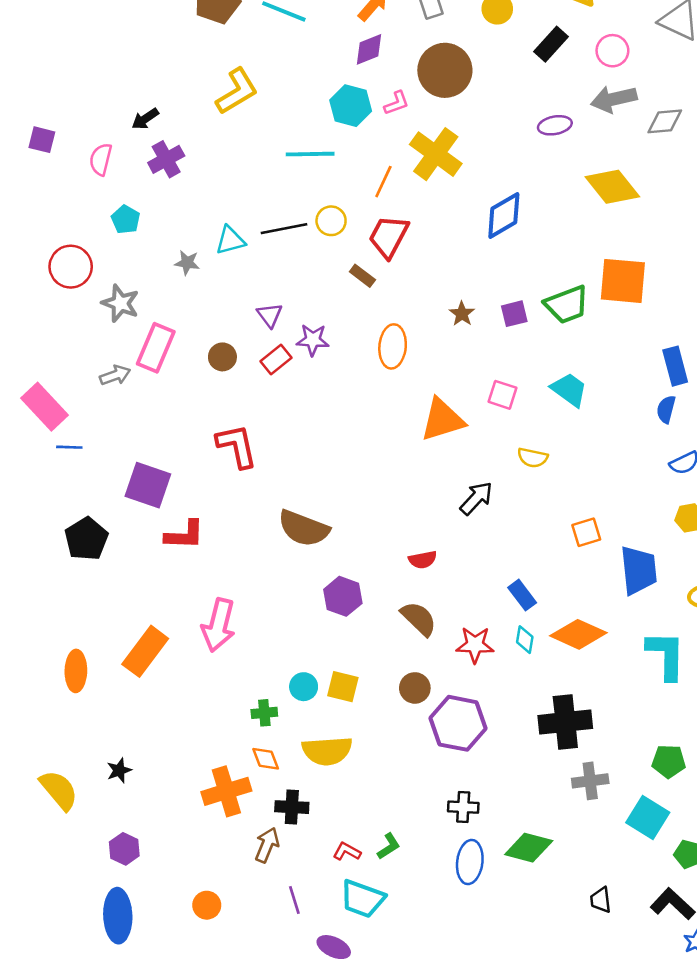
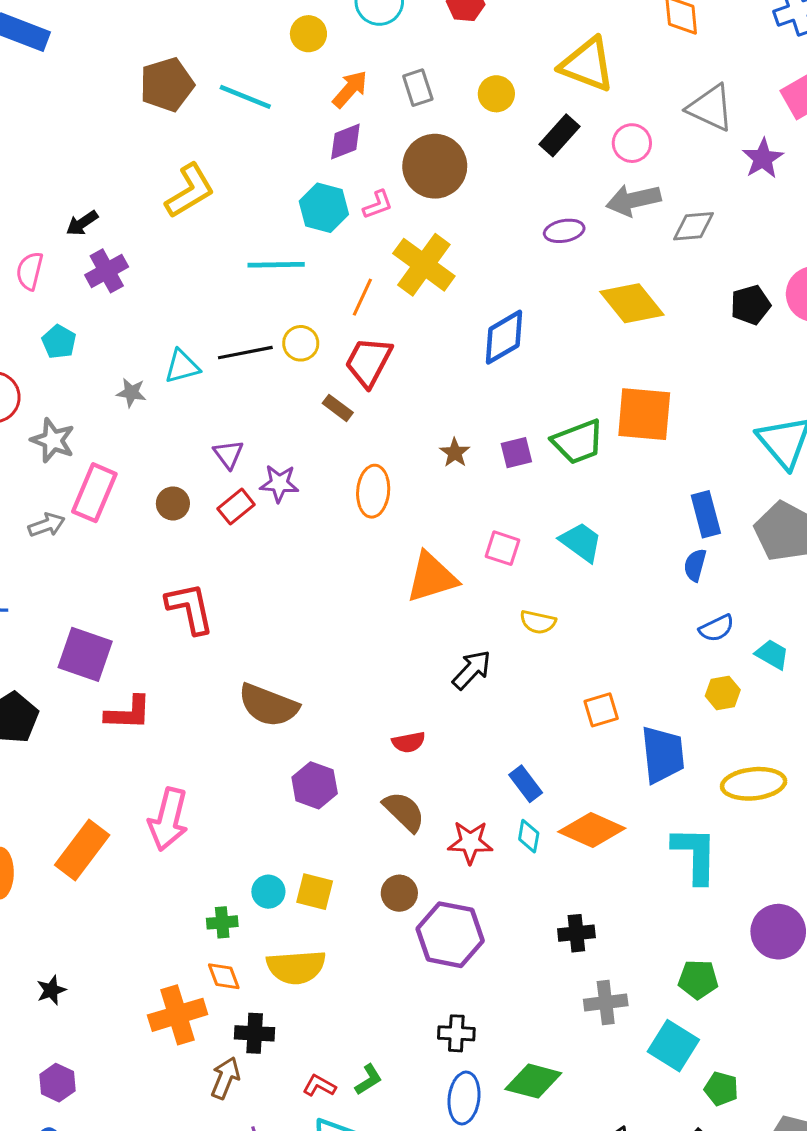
black cross: (565, 722) -> (576, 933), size x0.6

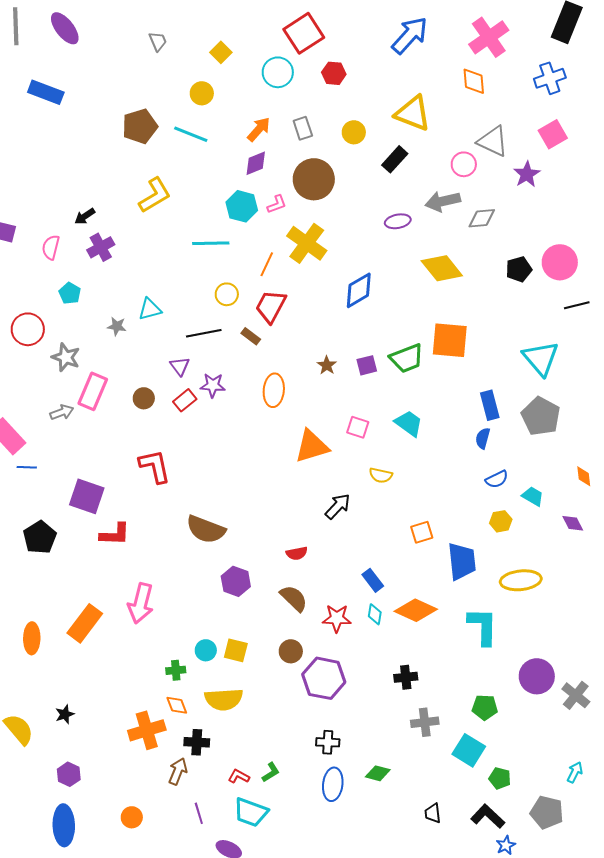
yellow circle: (308, 34) -> (202, 93), moved
pink circle: (632, 143) -> (464, 164), moved
black line: (245, 353) -> (204, 333), moved
green diamond: (533, 1081) -> (378, 773), size x0.7

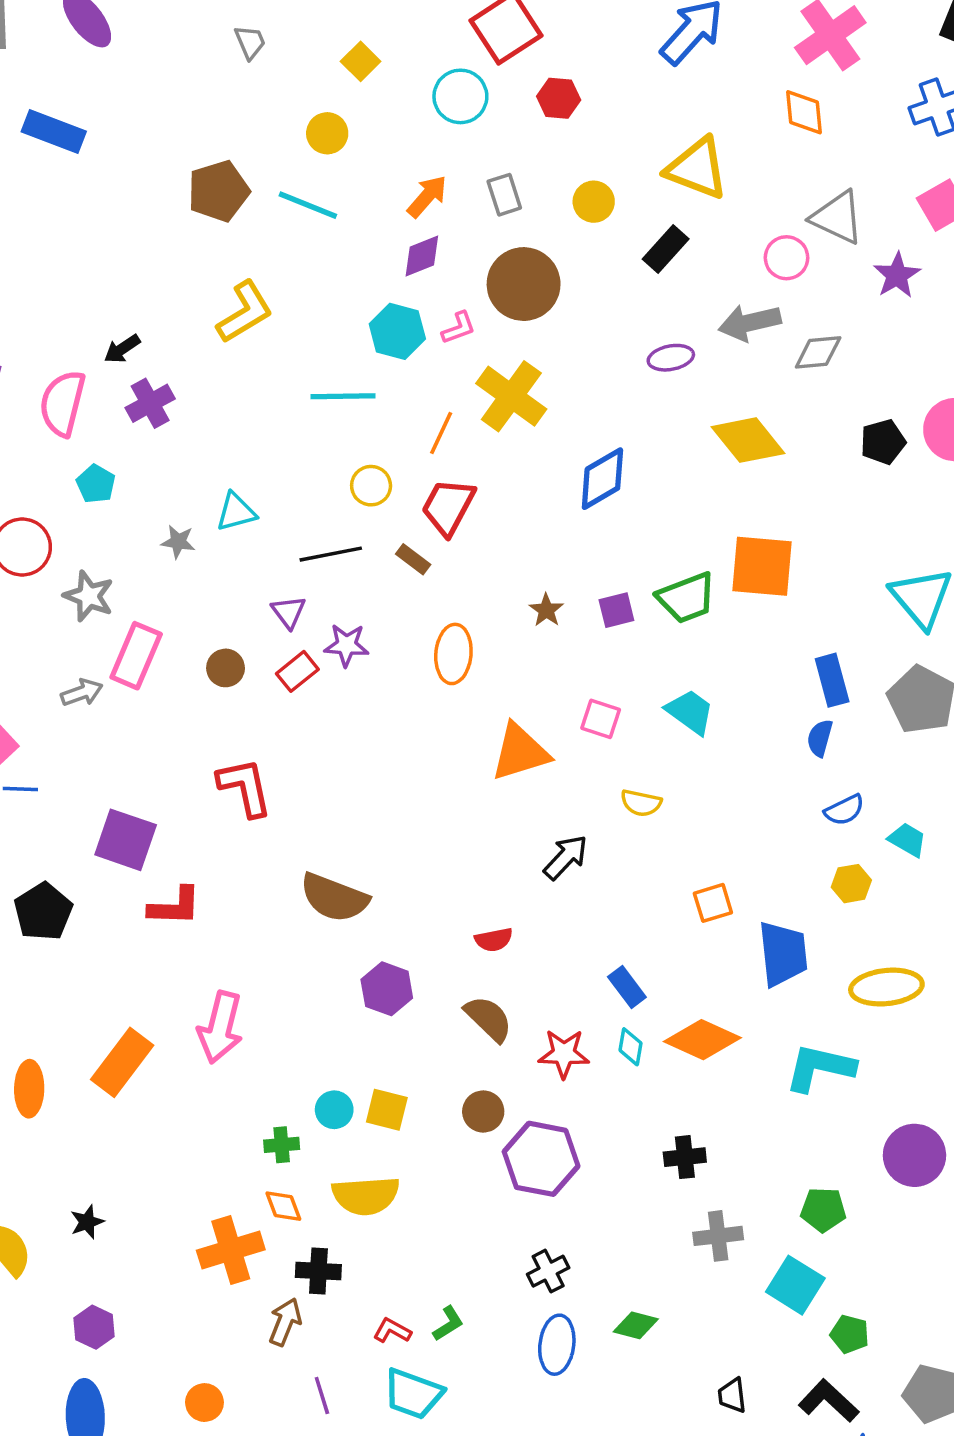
pink semicircle: (51, 247) -> (62, 403), size x1.5
cyan L-shape: (483, 626) -> (820, 1068), turned -78
black cross: (328, 742) -> (548, 1271), turned -30

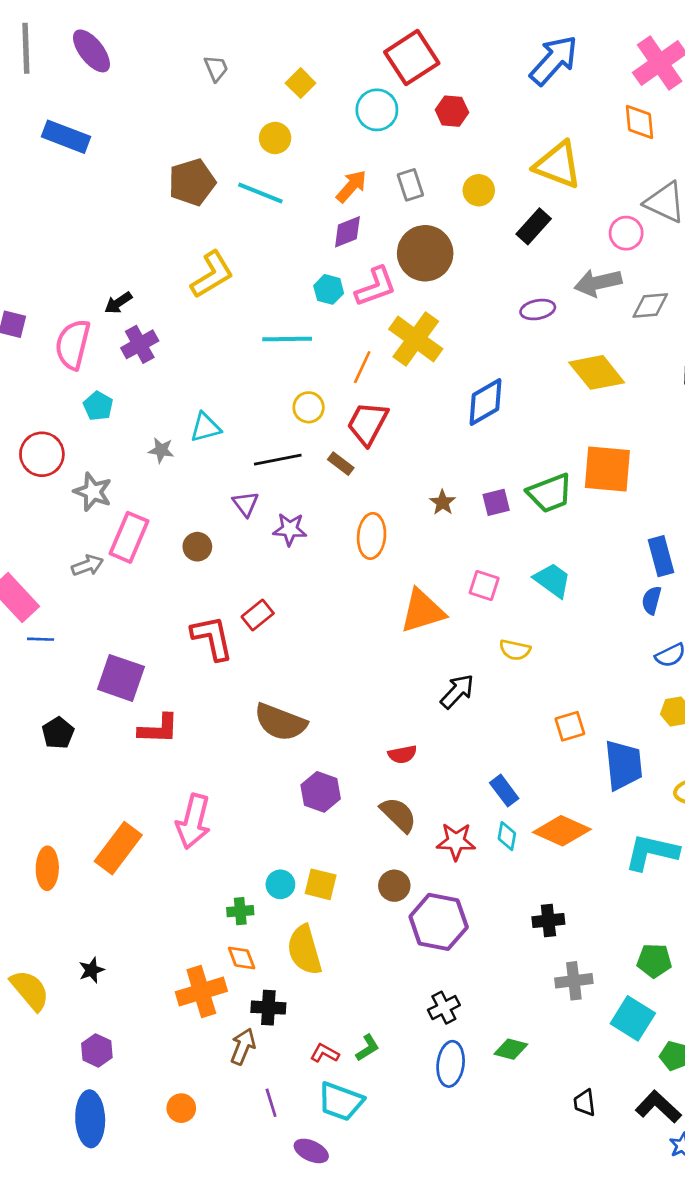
pink L-shape: (459, 328) -> (376, 287), size x1.6
cyan hexagon: (397, 331) -> (329, 289), size x0.7
red rectangle: (297, 671) -> (258, 615), moved
black pentagon: (43, 912) -> (58, 733), size x0.7
yellow semicircle: (366, 1196) -> (305, 950), turned 78

